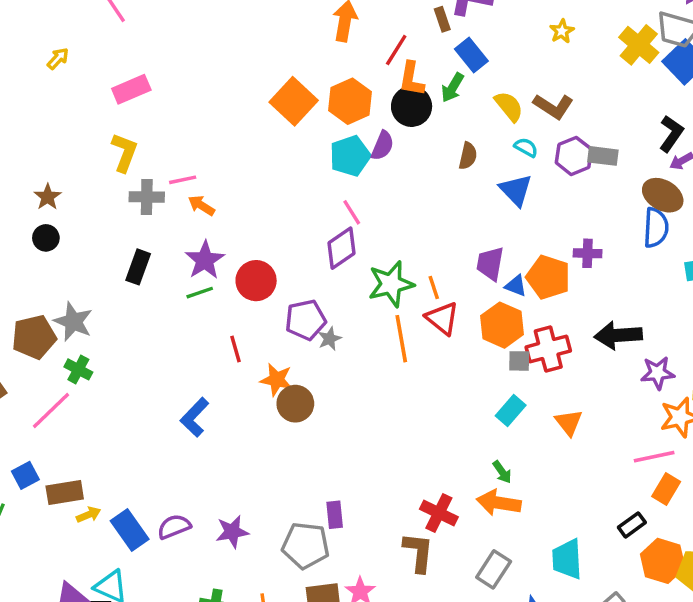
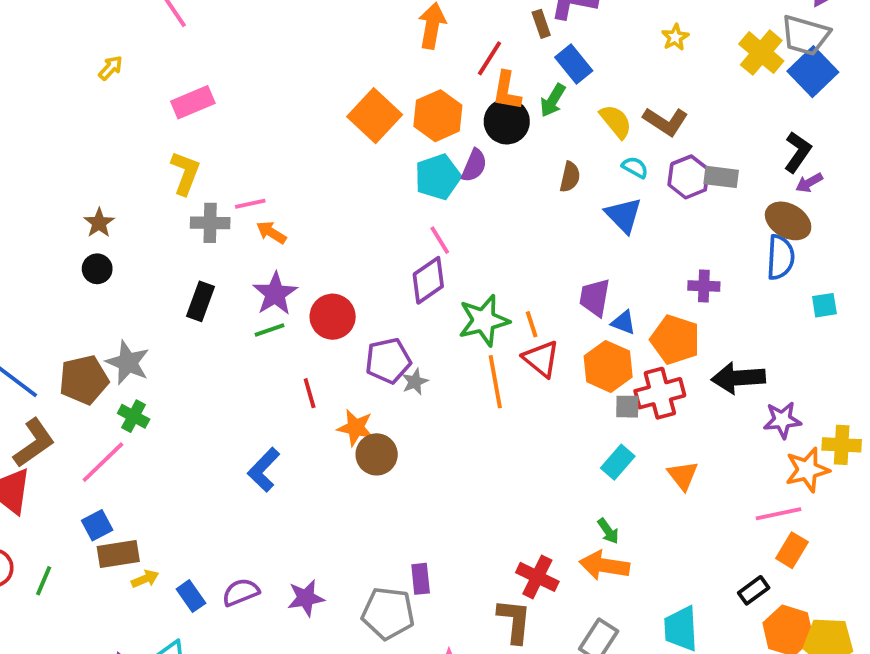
orange pentagon: (548, 277) -> (675, 340), moved
blue square: (25, 475) -> (97, 525), moved
blue rectangle: (130, 530) -> (191, 596), size x0.7

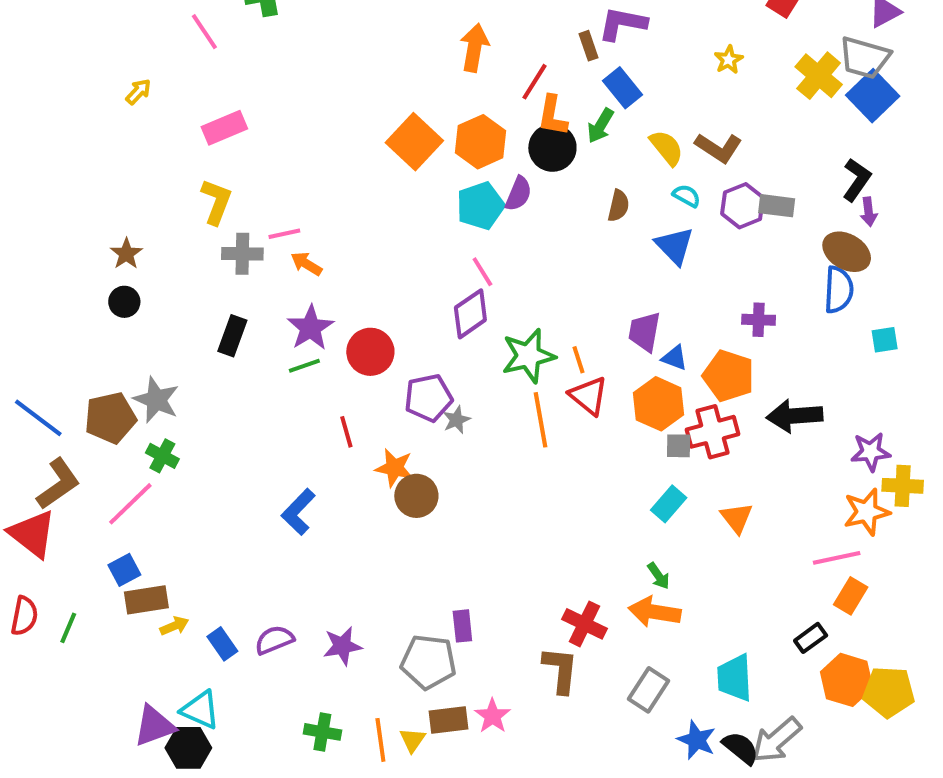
purple arrow: (809, 183) -> (869, 212), turned -68
purple star: (782, 420) -> (871, 452), moved

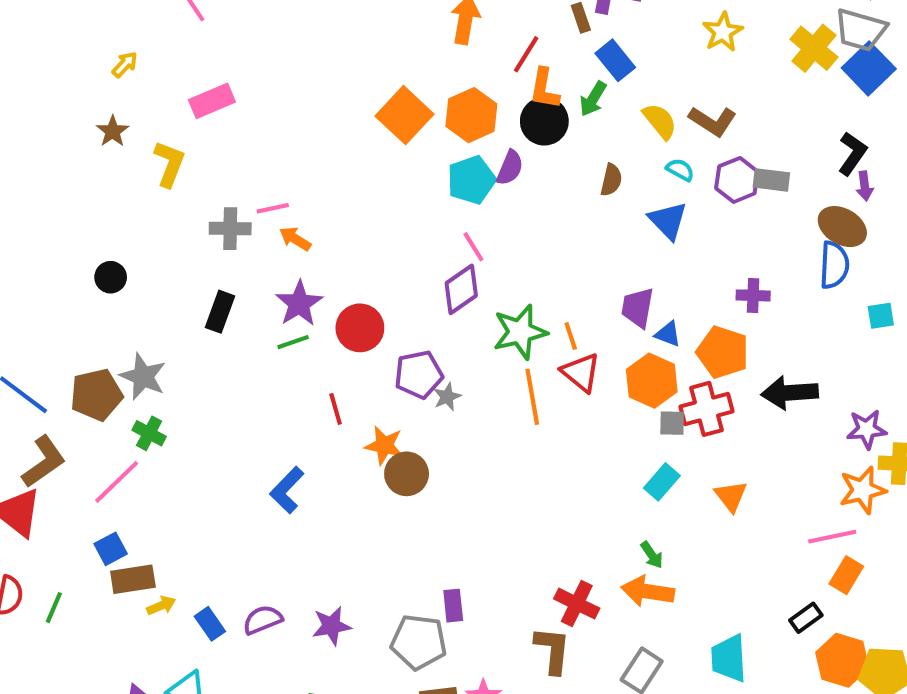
yellow star: (729, 60) -> (723, 32), size x1.4
yellow L-shape: (216, 202) -> (169, 164), moved
brown star: (126, 254) -> (113, 131), moved

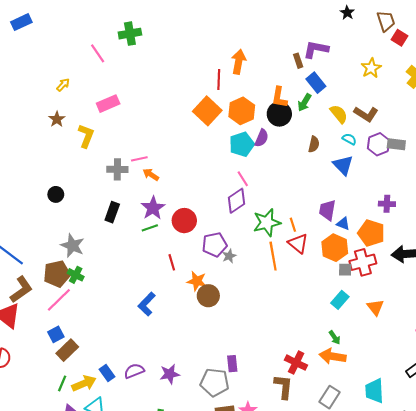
red line: (526, 54) -> (219, 80), moved, turned -30
brown pentagon: (96, 395) -> (57, 274), moved
brown rectangle: (133, 579) -> (67, 350), turned -35
yellow arrow: (161, 606) -> (84, 383), moved, size x1.6
green line: (54, 608) -> (62, 383), moved

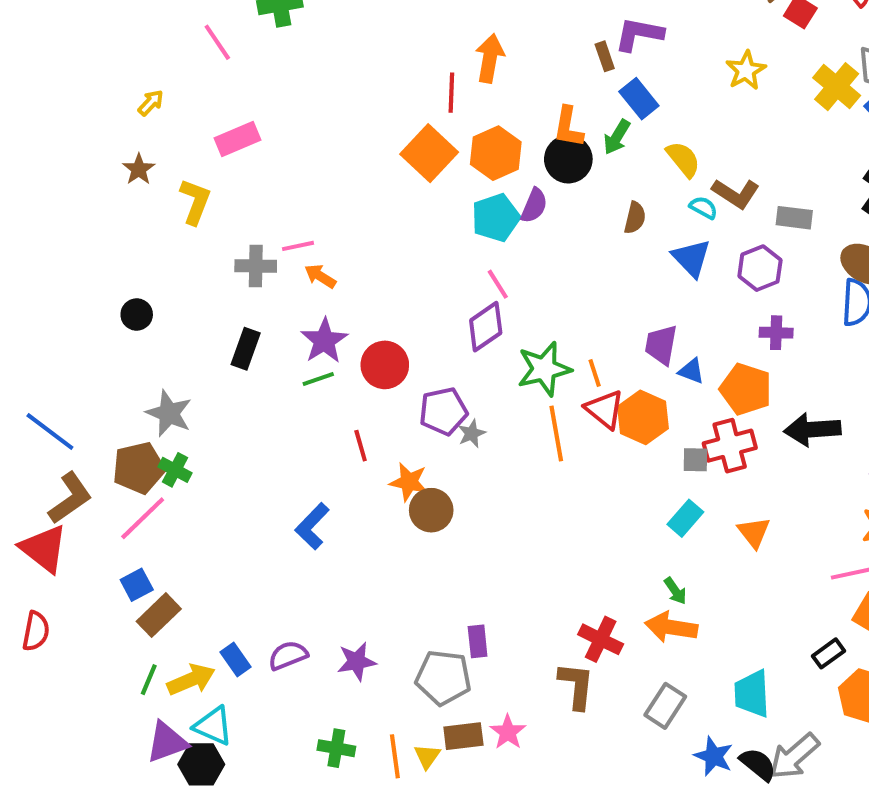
brown L-shape: (366, 114) -> (736, 193), moved
purple hexagon: (379, 144) -> (760, 268), moved
orange hexagon: (335, 248) -> (643, 417), moved

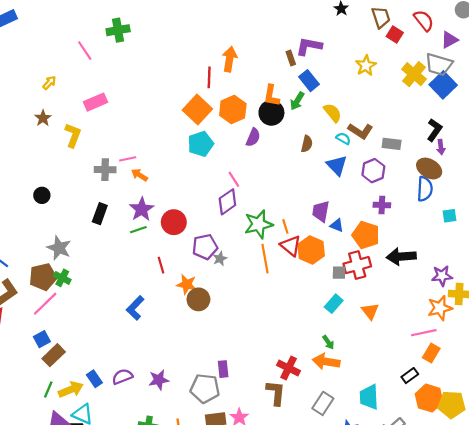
cyan pentagon: (496, 218) -> (201, 144), moved

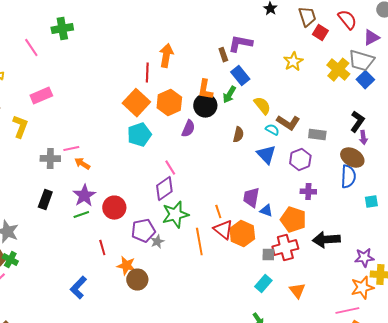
blue square: (443, 85) -> (365, 80), size x0.7
green star: (259, 224) -> (175, 215), moved

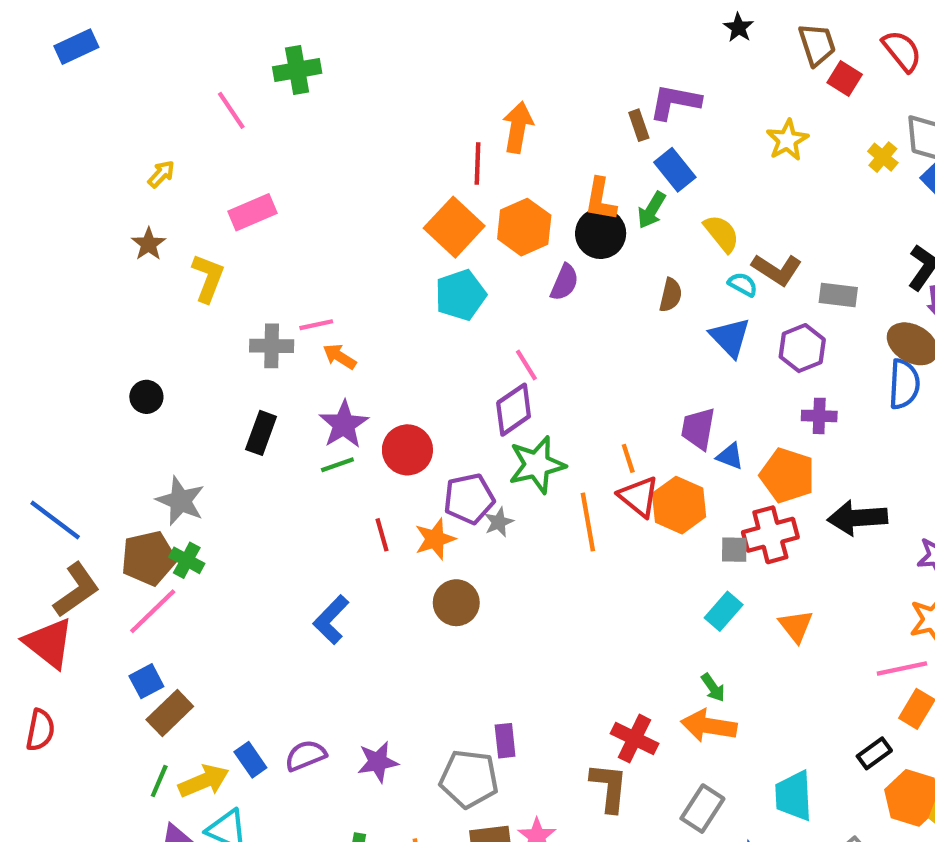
yellow cross: (338, 70) -> (883, 157), size x0.6
orange star: (126, 266) -> (435, 539), moved, turned -30

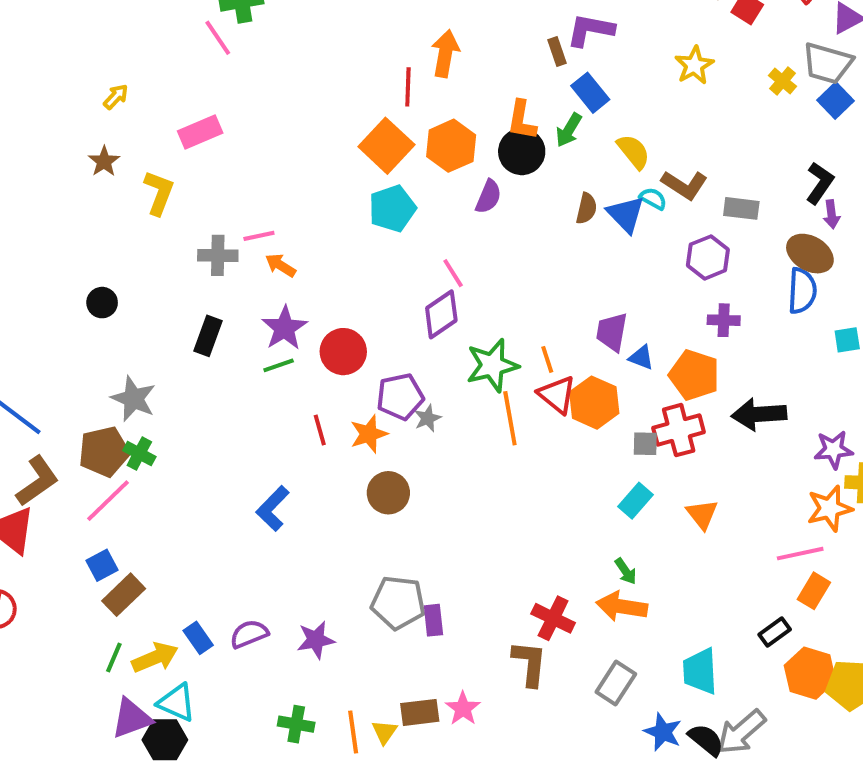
pink line: (231, 110) -> (218, 38), moved
blue triangle: (730, 337) -> (626, 214), moved
green star: (537, 465) -> (492, 365), moved
gray pentagon: (469, 779) -> (398, 603), moved

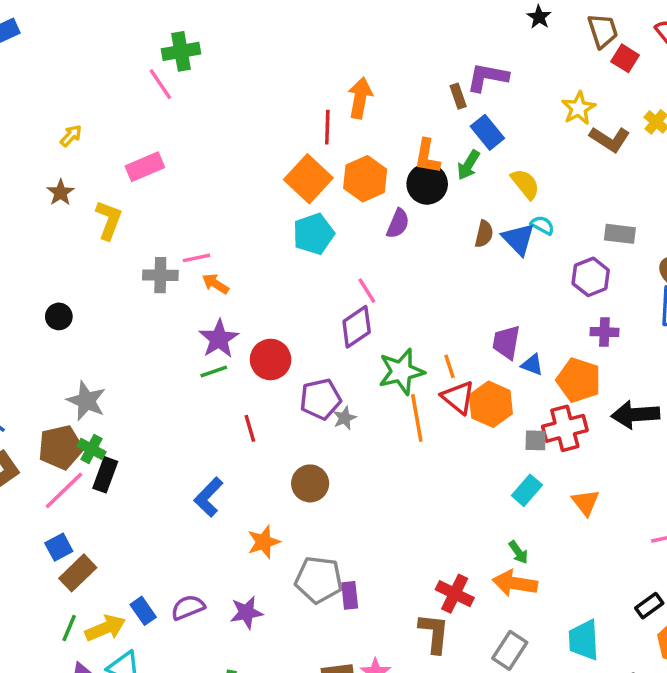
brown L-shape: (684, 185) -> (610, 139), moved
black rectangle: (208, 336) -> (105, 475), moved
orange star: (369, 434) -> (264, 542), moved

